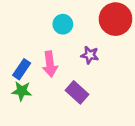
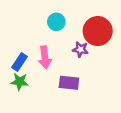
red circle: (116, 19) -> (98, 31), moved
purple rectangle: (77, 92) -> (69, 83), turned -36

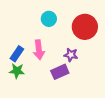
purple star: (80, 49) -> (71, 55), moved
purple rectangle: (69, 83) -> (60, 72), turned -30

